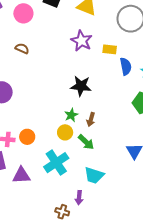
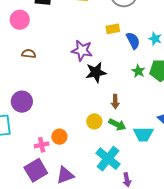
purple star: (82, 41) -> (82, 50), moved
green star: (71, 115) -> (138, 71), moved
cyan cross: (56, 163) -> (108, 159), moved
cyan trapezoid: (94, 175) -> (143, 134), moved

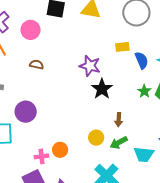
black star: (96, 72) -> (102, 89), turned -30
green arrow: (117, 125) -> (119, 143), turned 120

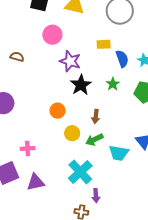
pink circle: (31, 30) -> (52, 35), moved
green star: (144, 91) -> (113, 84), moved
orange circle: (60, 150) -> (58, 111), moved
pink cross: (42, 156) -> (28, 148), moved

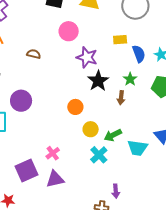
brown arrow: (96, 117) -> (121, 98), moved
pink cross: (28, 148) -> (53, 153), moved, turned -32
cyan cross: (80, 172) -> (99, 155), moved, size x0.7

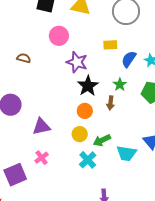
blue semicircle: (139, 54) -> (129, 59), turned -126
orange circle: (75, 107) -> (85, 111), moved
purple triangle: (55, 179) -> (41, 127), moved

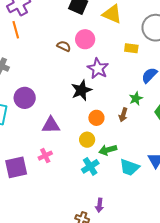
yellow rectangle: (110, 45) -> (131, 48), moved
brown semicircle: (24, 58) -> (64, 46), moved
black star: (88, 86) -> (81, 90), moved

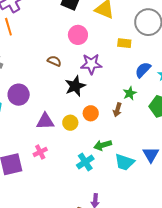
brown semicircle: (64, 46) -> (54, 61), moved
purple star: (98, 68) -> (91, 64), turned -30
yellow circle: (87, 140) -> (70, 123), moved

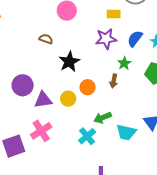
purple star: (91, 64) -> (106, 39), moved
purple circle: (19, 95) -> (23, 85), moved
pink cross: (40, 152) -> (41, 131), size x1.5

